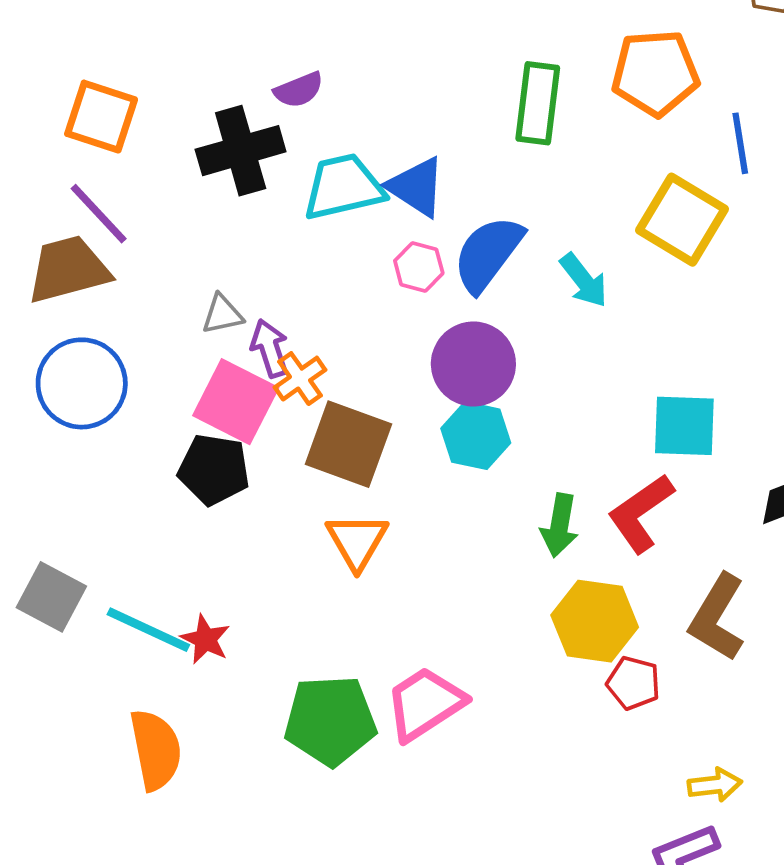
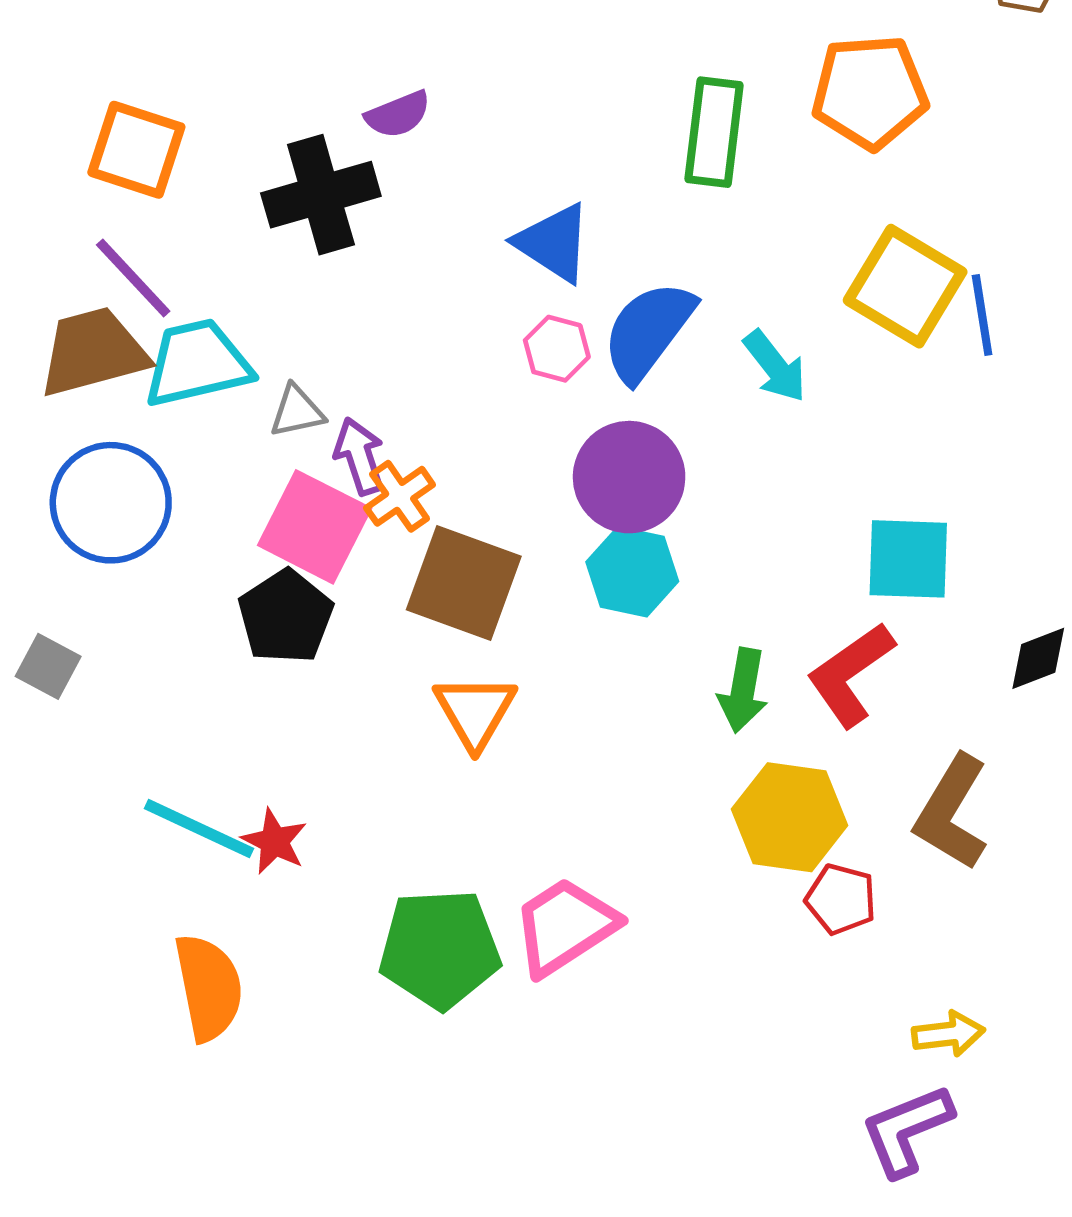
blue line: (740, 143) -> (982, 315), moved
cyan trapezoid: (344, 187) -> (197, 363), moved
black pentagon: (214, 470) -> (286, 617), turned 30
gray square: (51, 597) -> (48, 666), moved, size x0.7

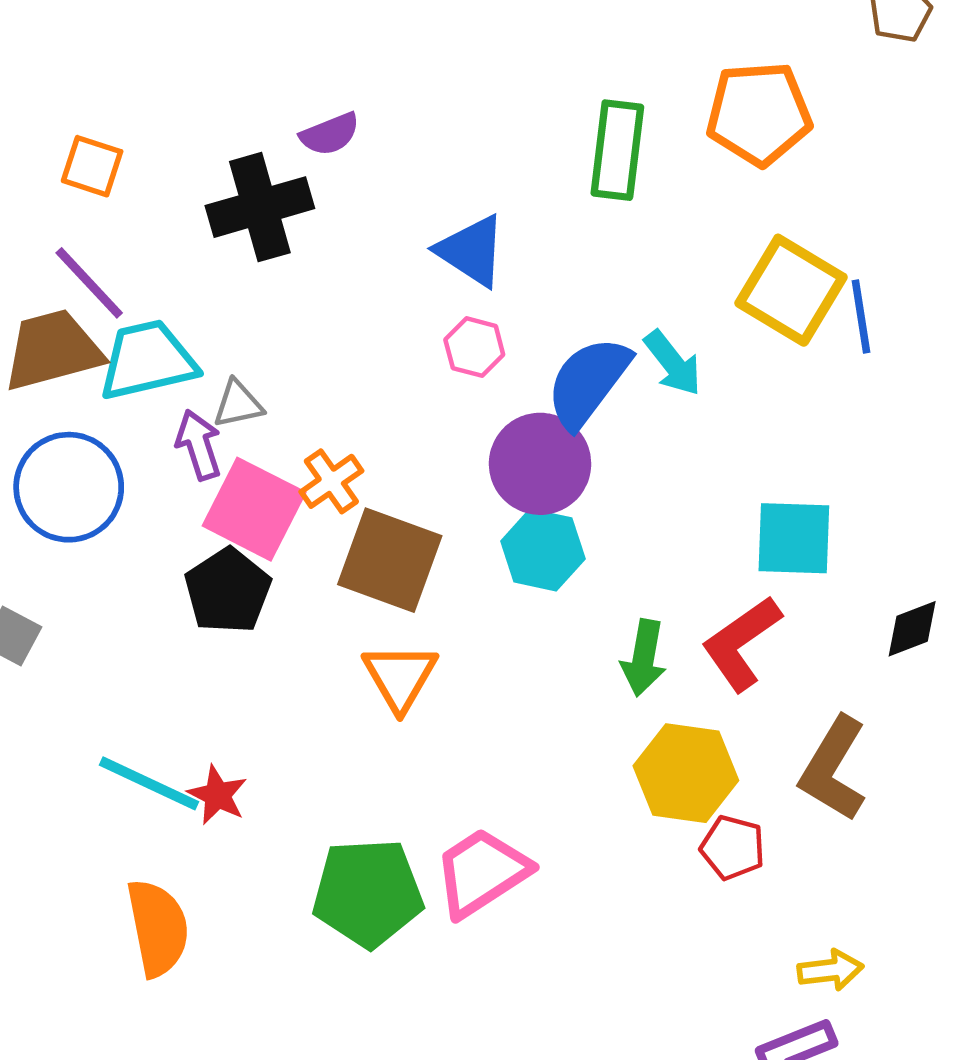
orange square: (136, 150) -> (92, 166), size x0.7
blue semicircle: (648, 331) -> (588, 382), moved
purple arrow: (359, 456) -> (199, 445), moved

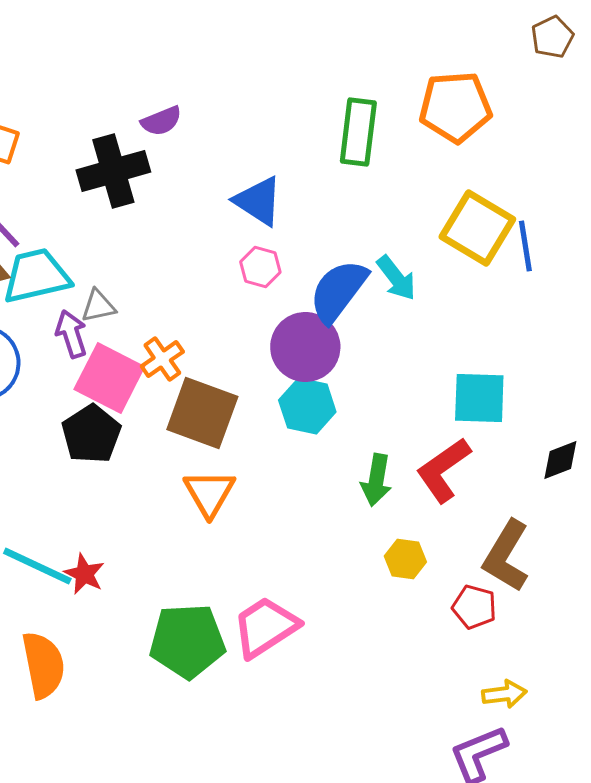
yellow hexagon: (686, 773) -> (405, 559), size x0.6
red pentagon: (733, 848) -> (474, 607), moved

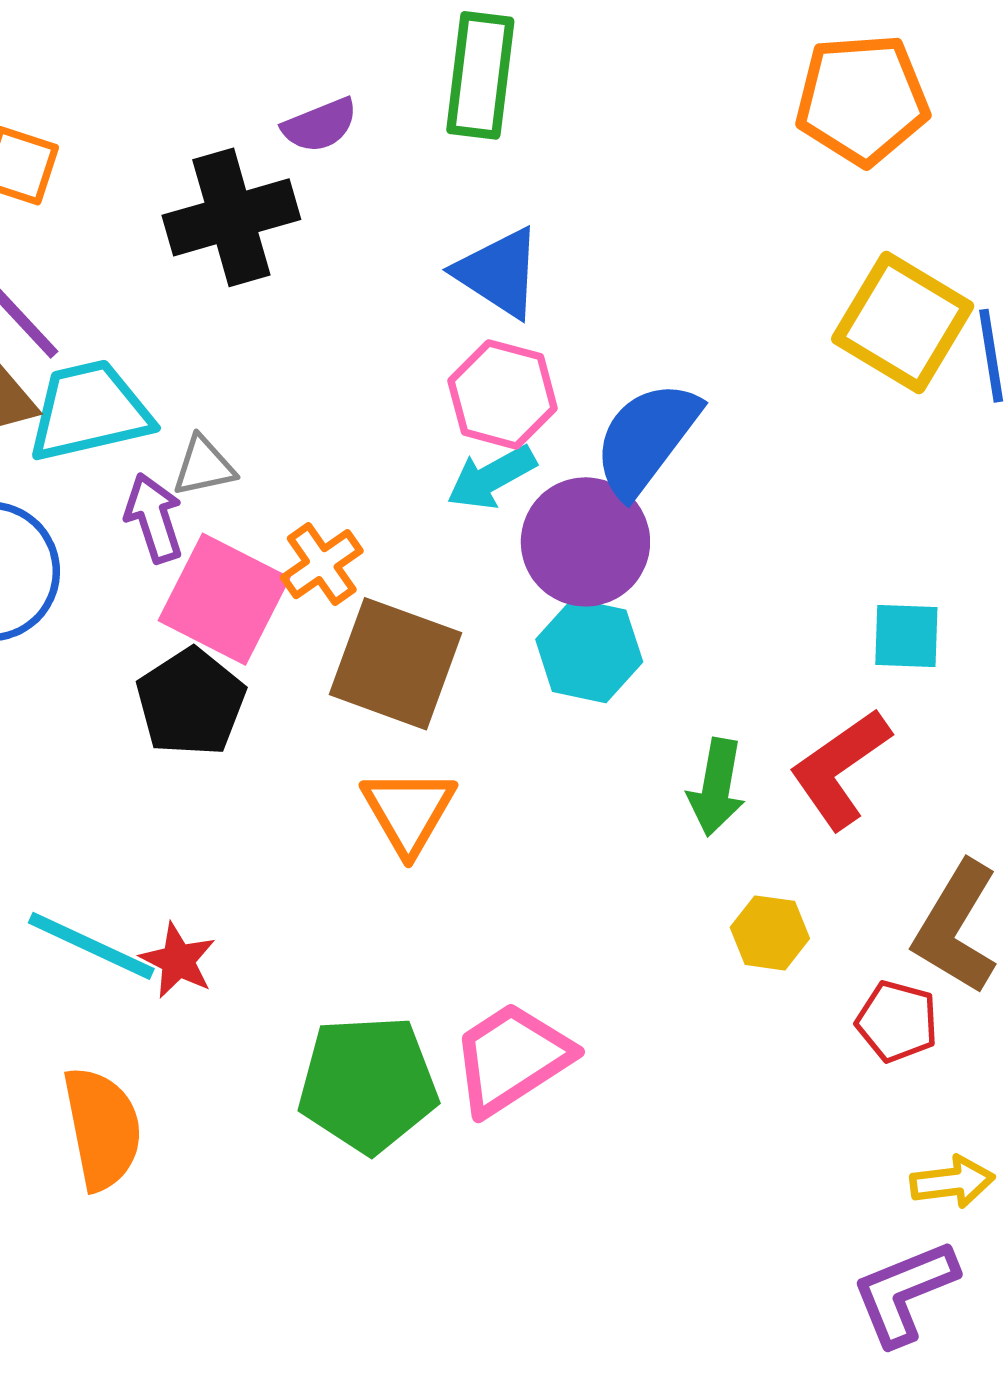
green rectangle: (358, 132) -> (480, 75), moved
pink hexagon: (260, 267) -> (502, 394), size x1.4
cyan arrow: (396, 278) -> (491, 477), moved, turned 99
cyan square: (479, 398) -> (906, 636), size x0.7

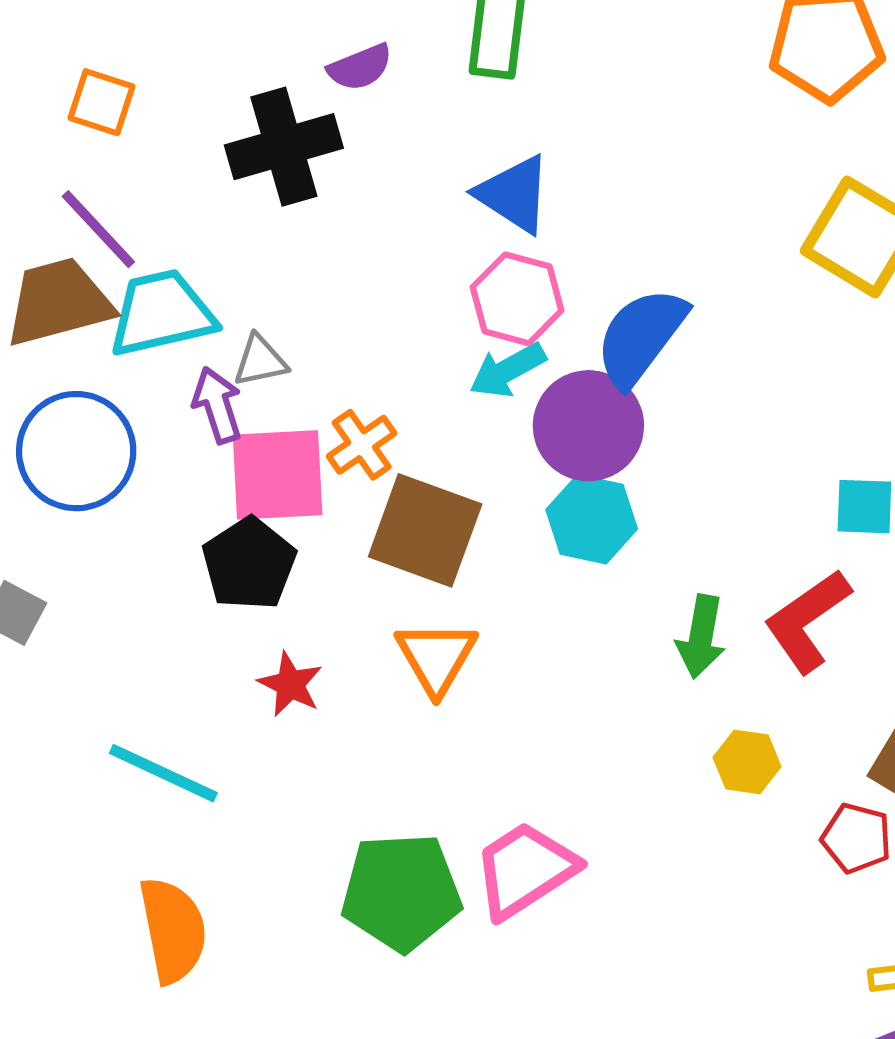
pink square: (224, 599) -> (278, 475), turned -30
red star: (178, 961) -> (290, 684), moved

